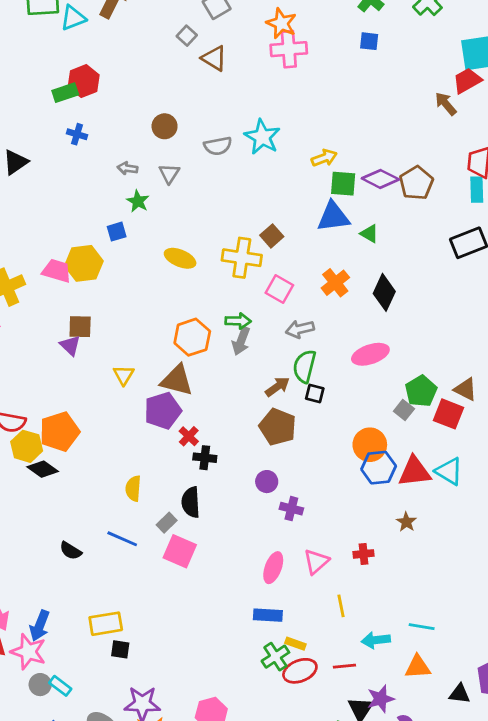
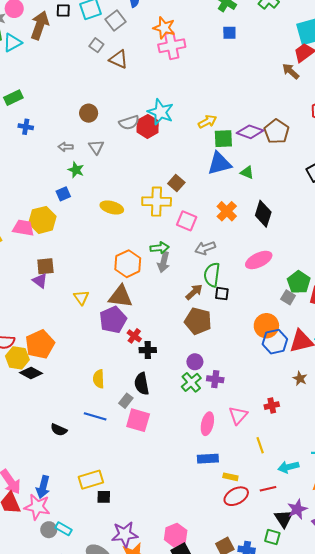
red hexagon: (84, 81) -> (148, 126), moved
green cross: (275, 657) -> (191, 382), moved

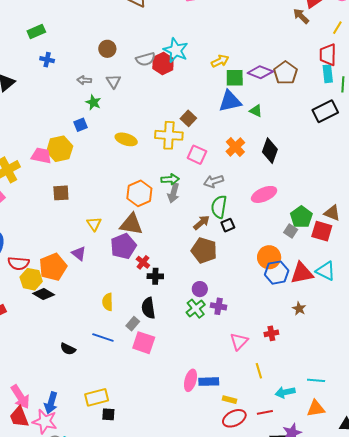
purple triangle: (40, 281) -> (79, 253), moved
black square: (222, 294) -> (228, 225), turned -32
pink ellipse: (207, 424) -> (190, 380), moved

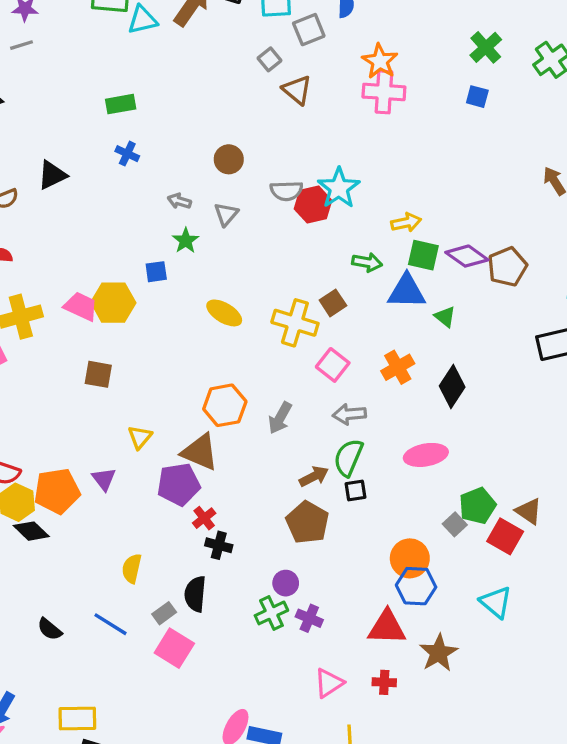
green arrow: (170, 179) -> (367, 262), moved
red triangle: (302, 273) -> (387, 627), moved
brown star: (299, 309) -> (439, 653), size x1.6

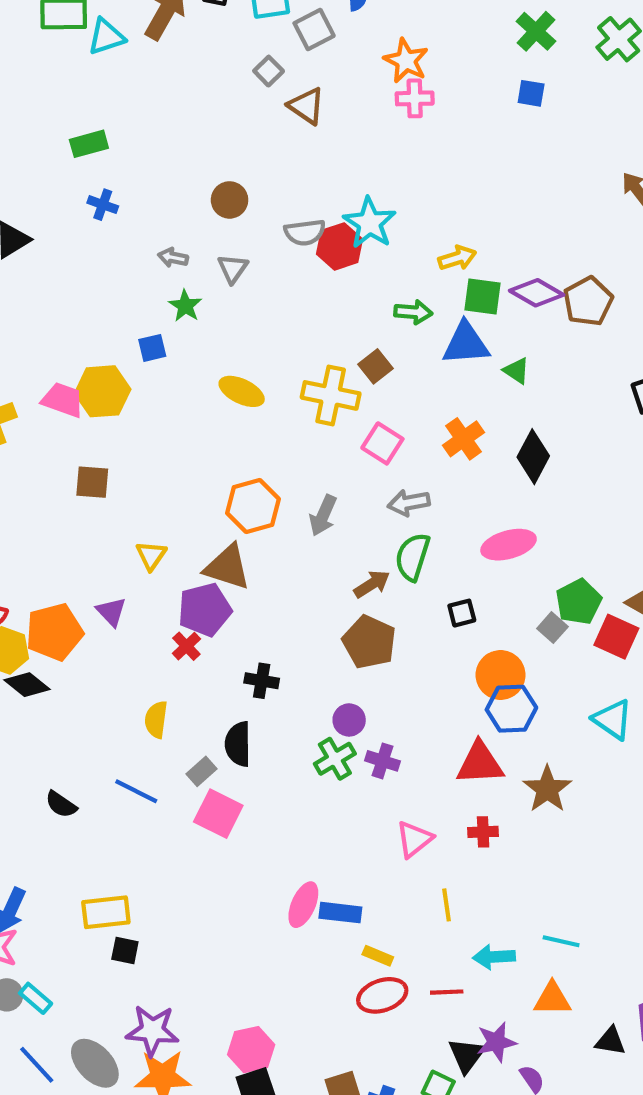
pink cross: (384, 92) -> (415, 98), size x0.7
black square: (356, 490) -> (462, 613), moved
red cross: (204, 518) -> (186, 646), moved

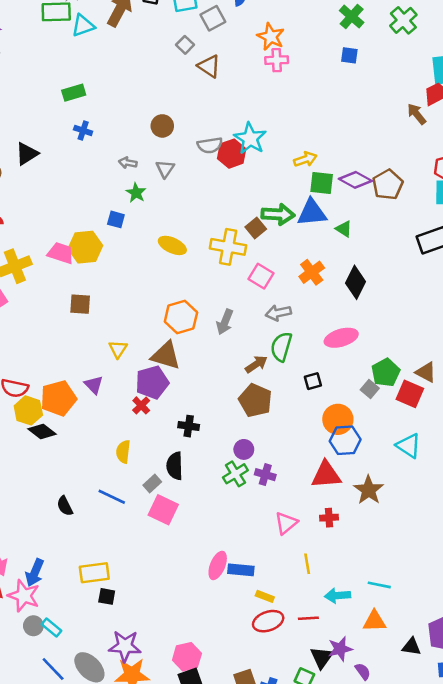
green arrow: (413, 312) -> (278, 214), moved, size x1.4
blue square: (152, 348) -> (116, 219), turned 30
black semicircle: (61, 804) -> (65, 506), turned 30

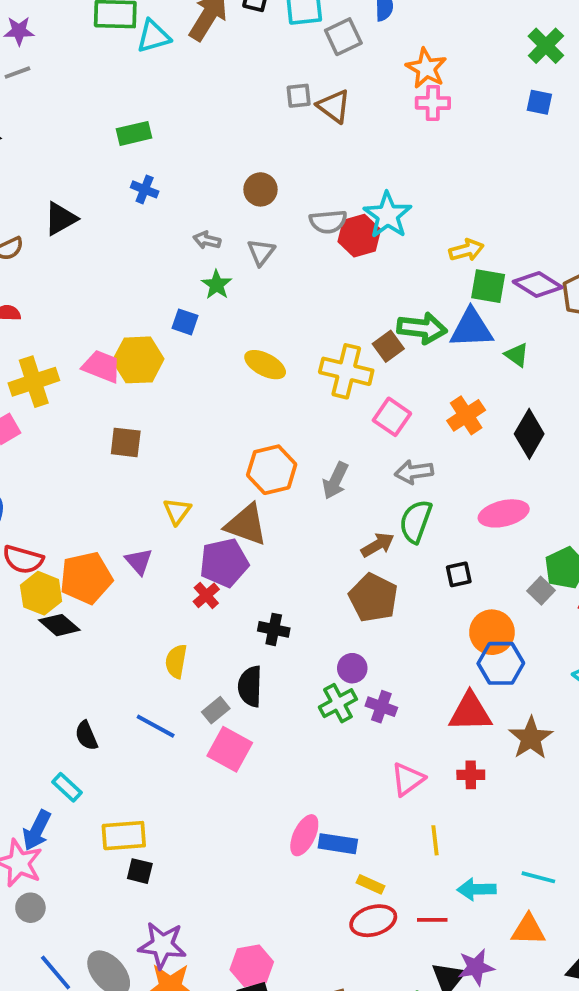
gray square: (185, 45) -> (299, 96), moved, turned 36
cyan rectangle: (52, 628) -> (67, 787), moved

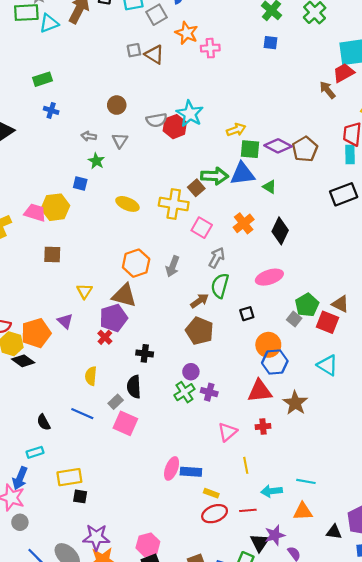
orange star: (426, 68) -> (187, 33), moved
gray arrow: (414, 472) -> (217, 258), turned 132
cyan rectangle: (67, 787) -> (35, 452), turned -56

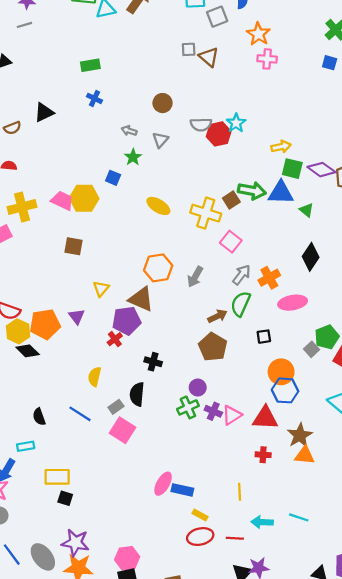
orange star: (187, 33) -> (258, 34), moved
cyan star: (190, 114) -> (236, 123), size x0.7
orange cross: (244, 223) -> (269, 278), moved
pink triangle: (227, 432) -> (232, 415), moved
orange triangle: (303, 512) -> (305, 455), moved

